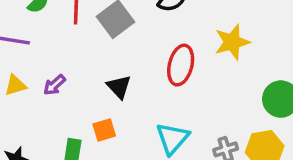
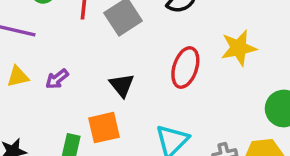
orange square: (104, 130) -> (104, 128), size x1.4

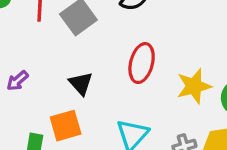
yellow star: (239, 48) -> (194, 86), moved

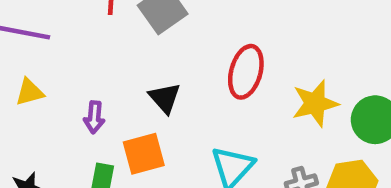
purple arrow: (17, 81) -> (94, 117), moved, turned -45

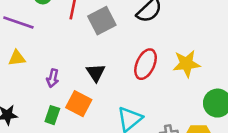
yellow star: (315, 103) -> (186, 64), moved
orange square: (144, 154) -> (79, 104), turned 35

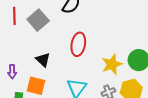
yellow star: (186, 64) -> (112, 64), moved

